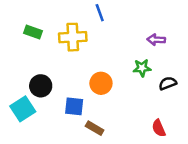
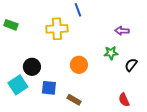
green rectangle: (33, 32) -> (11, 25), moved
black semicircle: (168, 83) -> (131, 65), turned -32
blue square: (74, 106) -> (49, 88), moved

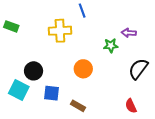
green star: (111, 53) -> (111, 46), moved
black semicircle: (131, 65) -> (138, 69), size x1.5
cyan square: (18, 85) -> (19, 90), turned -30

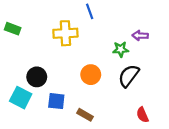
black semicircle: (138, 69) -> (129, 76), moved

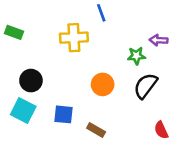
black circle: (37, 77) -> (31, 81), moved

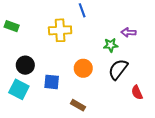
blue square: (64, 114) -> (52, 82), moved
red semicircle: (161, 130) -> (137, 92), moved

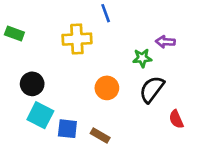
blue square: (52, 82) -> (67, 129), moved
cyan square: (19, 89) -> (40, 115), moved

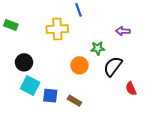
green star: (142, 58) -> (98, 48), moved

